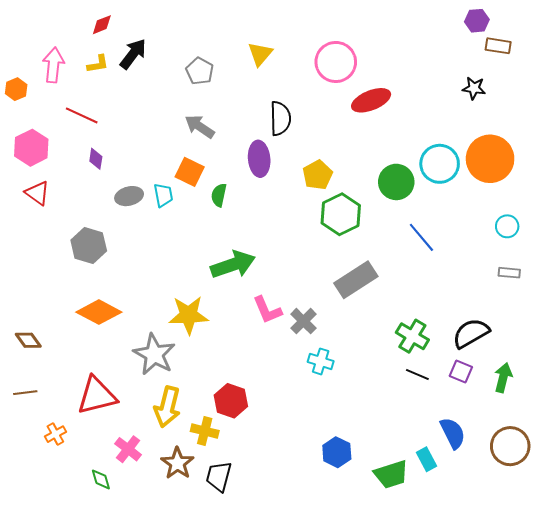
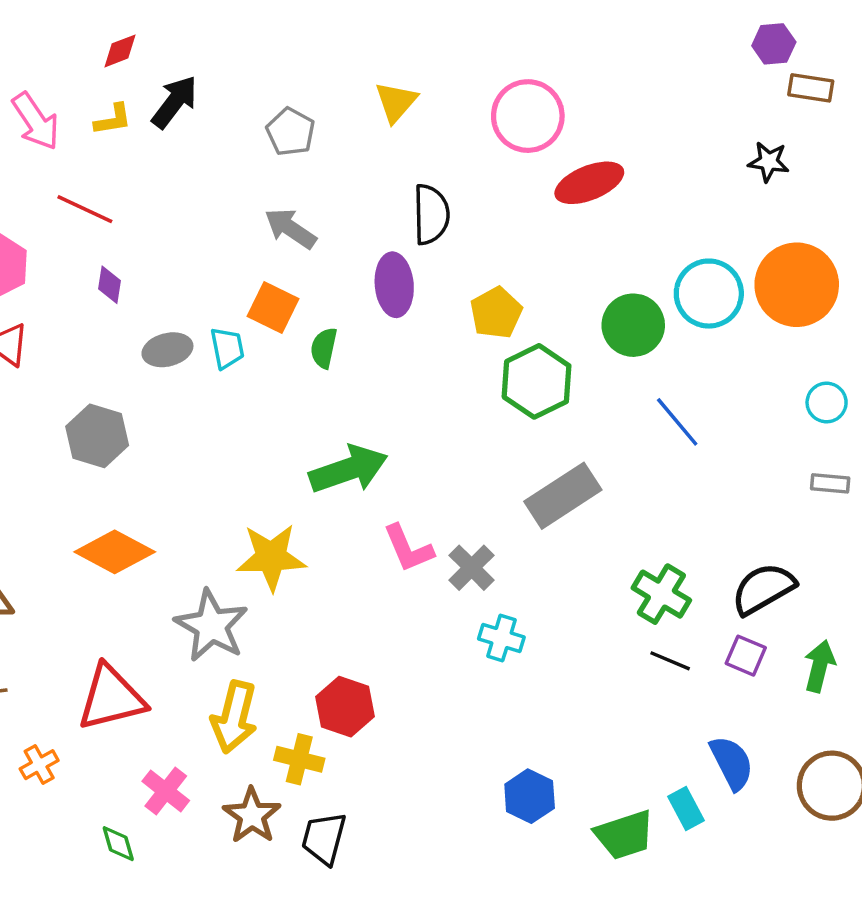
pink arrow: (53, 65) -> (36, 121), turned 140

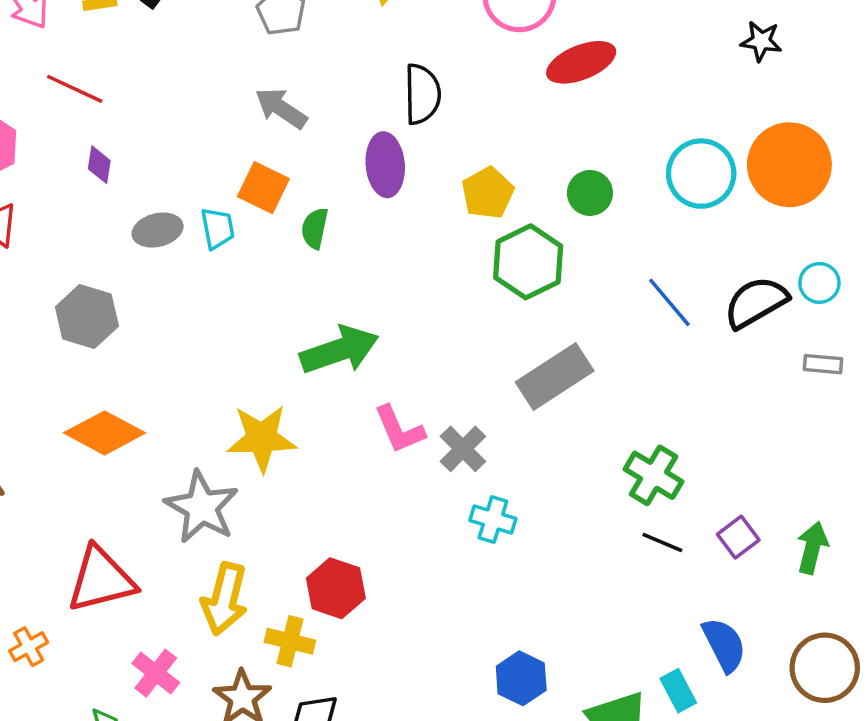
green circle: (633, 325) -> (590, 193), moved, size x0.7
black semicircle: (763, 589) -> (756, 302), moved
purple square: (746, 656) -> (738, 537), turned 30

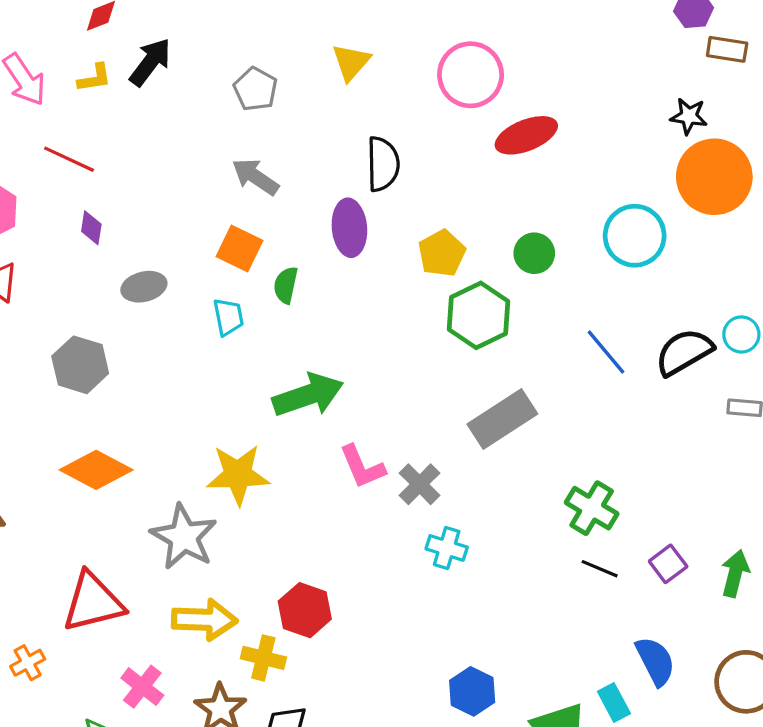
orange circle: (789, 165) -> (714, 177), moved
cyan trapezoid: (218, 228) -> (228, 317), moved
yellow arrow: (225, 599) -> (204, 620), turned -102

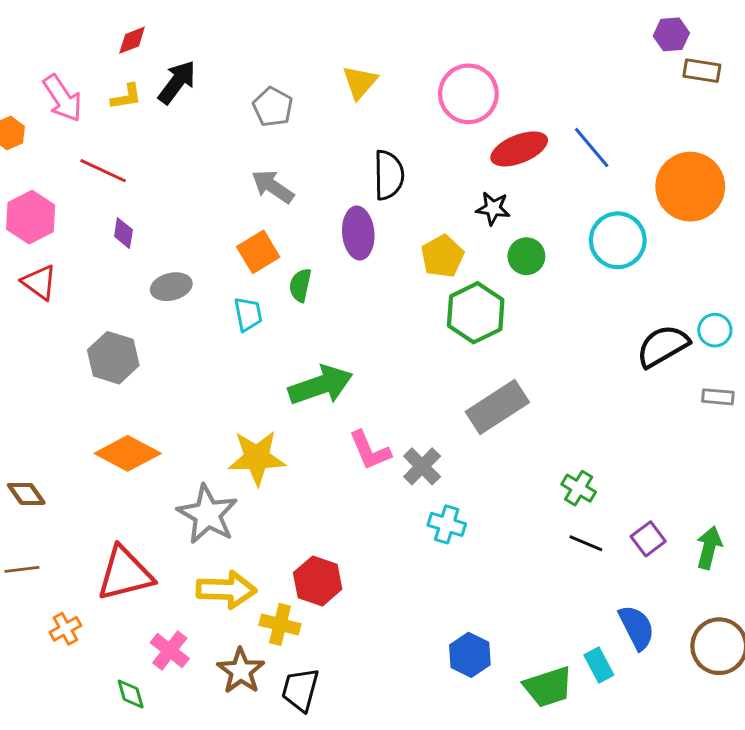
black star: (689, 116) -> (493, 208), moved
orange square: (240, 248) -> (258, 252), turned 33
blue line: (606, 352) -> (592, 147), moved
green cross: (592, 508) -> (579, 488), size x0.7

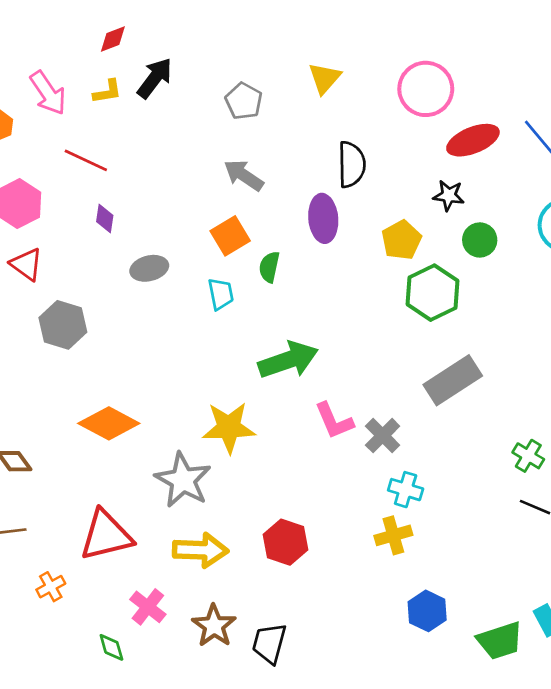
gray hexagon: (113, 358) -> (63, 325), moved
yellow cross: (280, 624) -> (393, 535), moved, turned -30

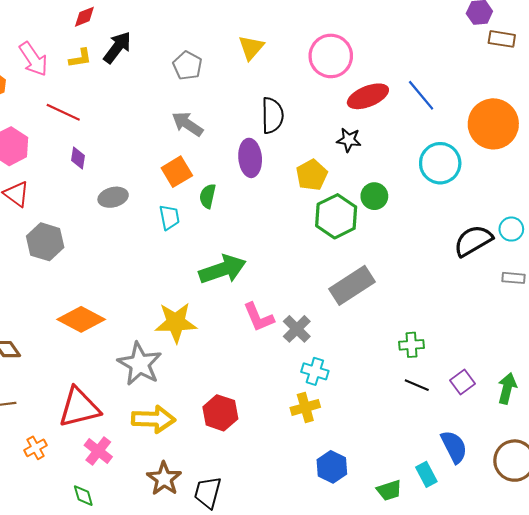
green circle: (480, 240) -> (374, 196), moved
green cross: (528, 456) -> (412, 345), turned -35
pink cross: (148, 607) -> (98, 451), moved
green trapezoid: (500, 641) -> (389, 490), size x0.7

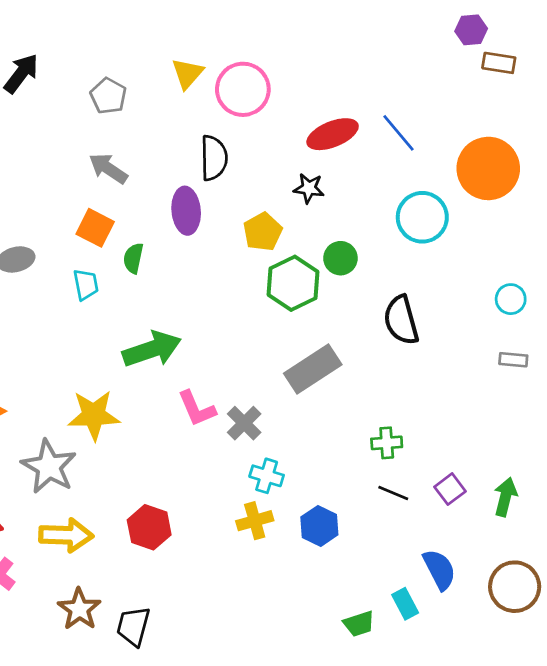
pink circle: (331, 56) -> (243, 89), moved
orange square: (177, 172) -> (95, 228), turned -32
black semicircle: (473, 241) -> (401, 320), moved, turned -75
blue hexagon: (332, 467) -> (319, 526), moved

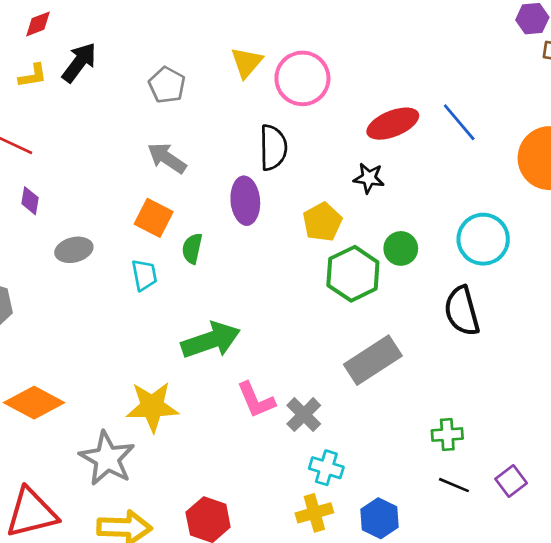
cyan circle: (422, 217) -> (483, 239), moved

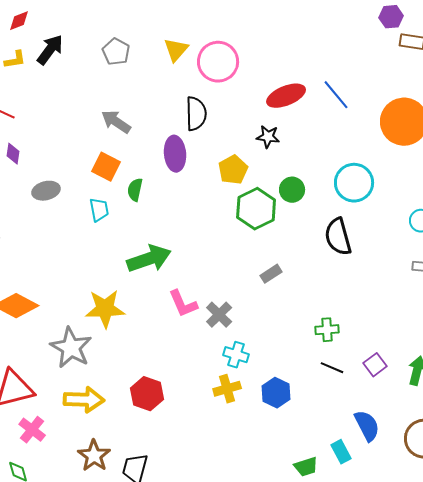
gray pentagon: (167, 85) -> (116, 52), moved
gray rectangle: (373, 360) -> (271, 274), size x0.5

